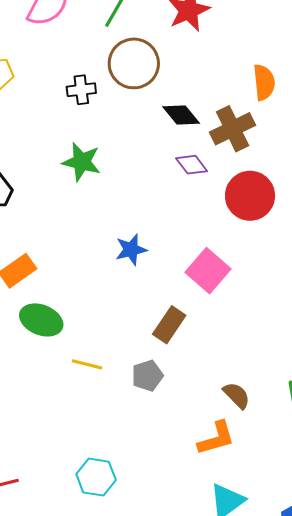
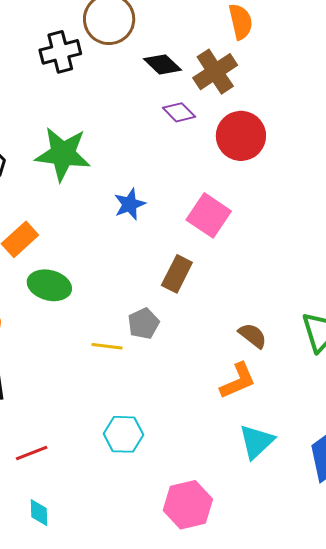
black cross: (81, 90) -> (60, 52), size x1.4
green star: (82, 162) -> (63, 154), moved, size x1.4
yellow line: (87, 364) -> (107, 346), moved
gray pentagon: (147, 376) -> (143, 324), moved

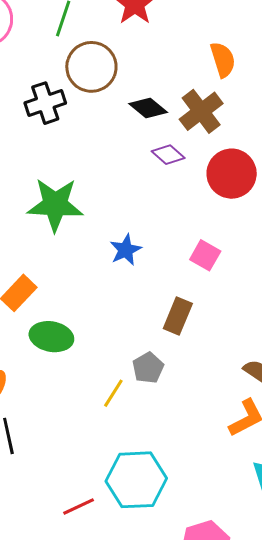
pink square: (209, 215) -> (205, 255), size x0.7
yellow line: (107, 346) -> (113, 393), turned -60
cyan hexagon: (123, 434) -> (136, 480), size x1.5
red line: (32, 453) -> (79, 506), moved

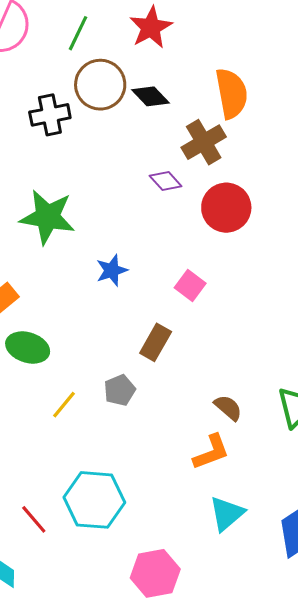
orange semicircle: (223, 60) -> (231, 93), size x1.4
black diamond: (148, 108) -> (151, 96), moved
yellow line: (113, 393) -> (64, 405), moved
red line: (79, 506) -> (34, 519), turned 68

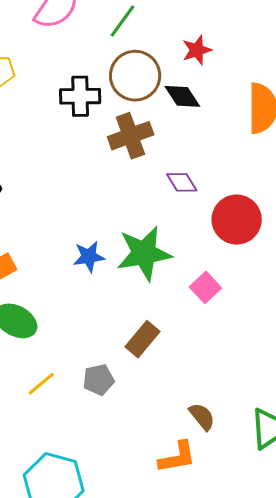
red star: (151, 27) -> (197, 50), moved, size x0.7
brown cross: (204, 142) -> (131, 136), moved
green star: (47, 217) -> (144, 253), moved, turned -30
blue star: (112, 270) -> (89, 257), moved
pink square: (190, 286) -> (205, 287), moved

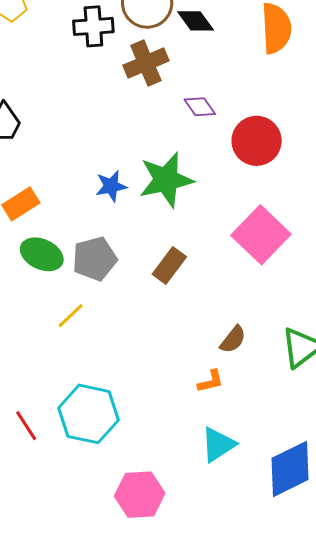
pink square: (205, 287) -> (261, 235), moved, size x1.8
gray pentagon: (99, 380) -> (95, 259), moved, size x1.4
brown semicircle: (202, 417) -> (233, 339), turned 80
orange L-shape: (177, 457) -> (211, 381), size x0.7

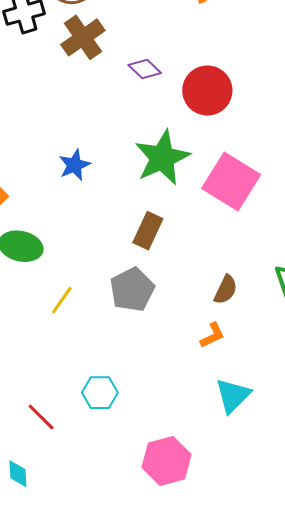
green star: (166, 180) -> (162, 158), moved
gray pentagon: (95, 259) -> (132, 290), moved
cyan hexagon: (89, 414) -> (100, 393), size x0.6

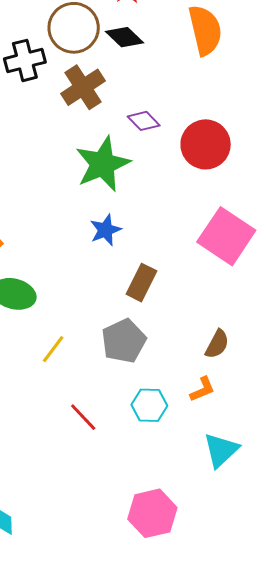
green star: (162, 158) -> (103, 164), moved
blue star: (75, 165) -> (106, 230), moved
cyan hexagon: (100, 393) -> (149, 405), moved
red line: (41, 417) -> (83, 417), moved

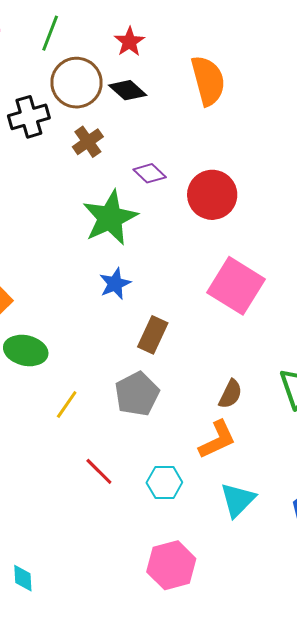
brown cross: (83, 87) -> (88, 142), size x0.7
orange L-shape: (202, 389) -> (217, 440), size x1.5
cyan hexagon: (149, 405) -> (164, 483), moved

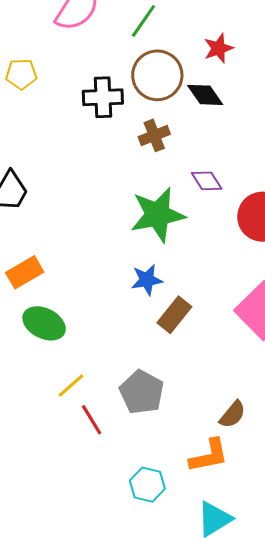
brown rectangle: (153, 335) -> (174, 315), moved
gray pentagon: (137, 394) -> (142, 392), turned -30
red line: (99, 471) -> (92, 420), moved

